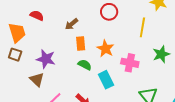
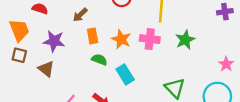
purple star: (46, 59) -> (54, 41), moved
pink cross: (130, 63) -> (150, 39), moved
brown triangle: (37, 80) -> (46, 69), moved

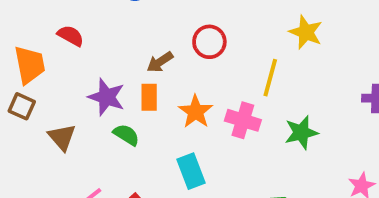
brown arrow: (80, 15) -> (160, 62), moved
purple star: (54, 41) -> (106, 97), moved
green semicircle: (99, 60) -> (126, 135), moved

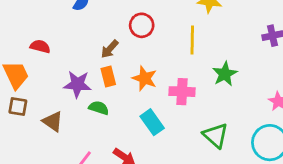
pink cross: (243, 120) -> (182, 92), moved

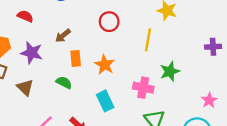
red semicircle: (40, 46) -> (25, 16), moved
brown arrow: (110, 49) -> (63, 36), moved
purple star: (77, 84) -> (32, 53), moved
pink cross: (182, 92) -> (143, 88), moved

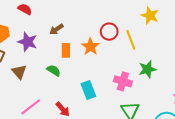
red circle: (109, 22) -> (109, 32), moved
yellow line: (148, 40) -> (131, 40), turned -36
orange star: (105, 65) -> (90, 47), moved

